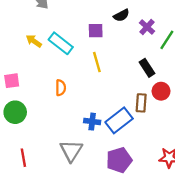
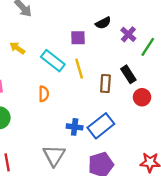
cyan rectangle: (61, 43) -> (53, 61), moved
brown rectangle: (141, 103) -> (105, 83), moved

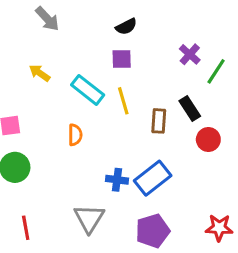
black semicircle: (103, 23) -> (126, 26), moved

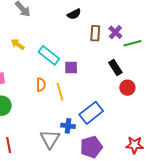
purple square: (122, 59) -> (71, 67), moved
green line: (216, 71) -> (132, 43), turned 42
yellow line: (123, 101) -> (60, 92), moved
brown rectangle: (159, 121) -> (95, 33), moved
blue cross: (117, 180) -> (68, 126), moved

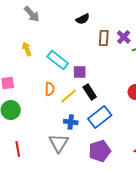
yellow arrow: (18, 44) -> (27, 49), turned 32
black rectangle: (115, 67) -> (90, 92), moved
yellow line: (60, 92) -> (69, 96), turned 66
blue cross: (68, 126) -> (71, 122), moved

